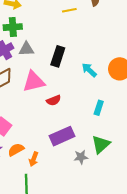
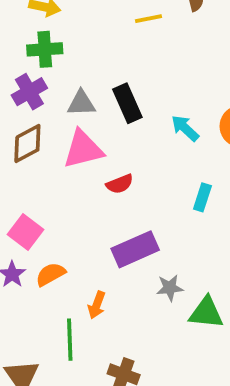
gray triangle: (26, 49) -> (81, 103), moved
black rectangle: (58, 56) -> (127, 103), turned -42
green triangle: (101, 144) -> (206, 313), moved, turned 48
orange arrow: (34, 159) -> (97, 305), moved

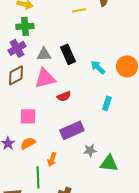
pink square: (26, 232) -> (28, 116), moved, turned -36

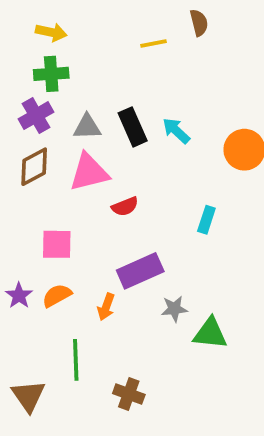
cyan arrow: (98, 67) -> (176, 131), moved
orange arrow: (52, 159) -> (106, 307), moved

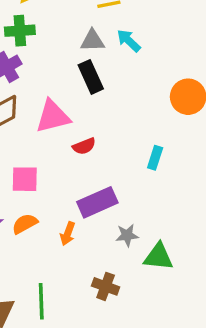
gray triangle: (87, 127) -> (92, 41), moved
cyan arrow: (176, 131) -> (129, 41), moved
green line: (76, 360) -> (41, 301), moved
brown cross: (129, 394) -> (106, 286), moved

